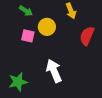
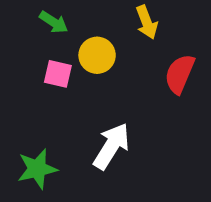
white arrow: (54, 71) -> (112, 146), turned 55

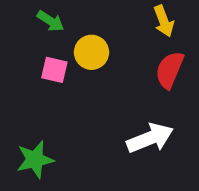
yellow arrow: (147, 22) -> (164, 21), moved
white arrow: (112, 146) -> (150, 138), moved, turned 36

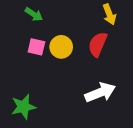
yellow circle: (92, 52) -> (61, 47), moved
red semicircle: (170, 70) -> (98, 44), moved

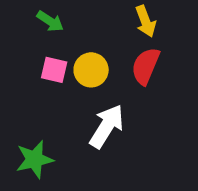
yellow arrow: (109, 14) -> (146, 21), moved
white arrow: (100, 92) -> (107, 126), moved, turned -36

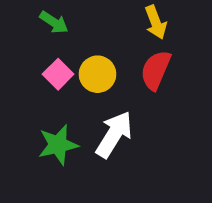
pink square: (54, 70) -> (58, 74), turned 32
green star: (35, 159) -> (58, 145), moved

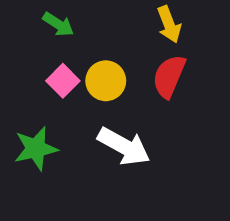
white arrow: (114, 134) -> (124, 146), turned 87
green star: (58, 145) -> (36, 149), moved

